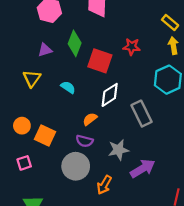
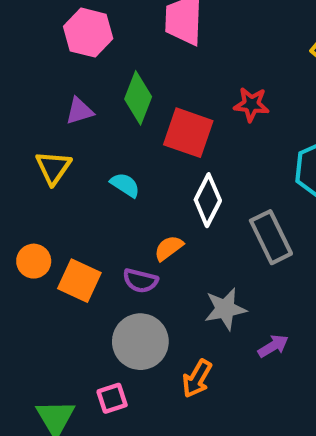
white diamond: (110, 95) -> (208, 200), turned -30
purple semicircle: (84, 141) -> (140, 281), moved
pink square: (24, 163) -> (112, 398), moved
purple arrow: (143, 168) -> (273, 346), size x0.6

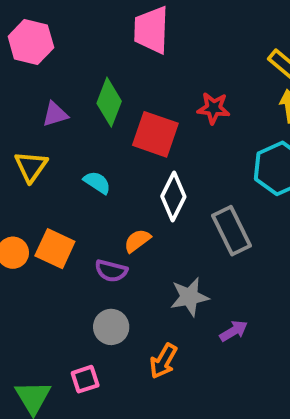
pink hexagon: (88, 33) -> (31, 42), moved
orange square: (79, 281) -> (55, 249), moved
gray circle: (140, 342) -> (111, 327), size x0.7

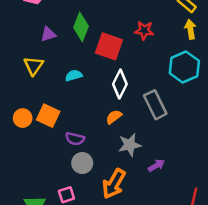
cyan semicircle: (97, 182) -> (74, 76), turned -49
orange semicircle: (137, 241) -> (114, 117), moved
purple semicircle: (111, 271) -> (75, 139), moved
orange arrow: (163, 361) -> (114, 184), size x1.4

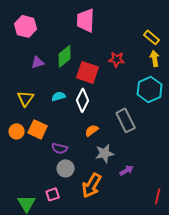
green diamond: (81, 27) -> (65, 56), turned 30
yellow triangle: (34, 66) -> (26, 98), moved
white diamond: (120, 84) -> (83, 100), moved

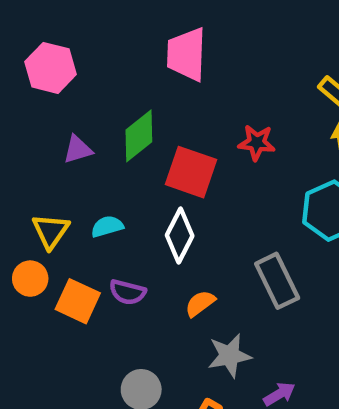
cyan semicircle: (59, 96) -> (107, 226), moved
orange circle: (17, 131) -> (30, 279), moved
purple semicircle: (60, 148) -> (128, 292), moved

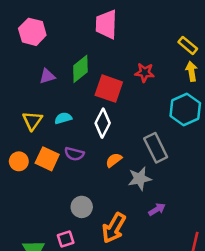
orange circle: (30, 279) -> (19, 161), moved
gray star: (229, 356) -> (140, 179), moved

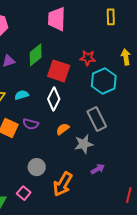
yellow rectangle: (188, 45) -> (111, 17), moved, turned 49
cyan hexagon: (185, 110) -> (104, 81), moved
pink square: (66, 239) -> (24, 193), turned -32

